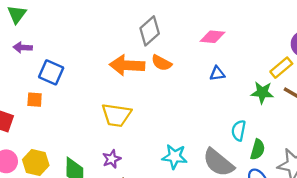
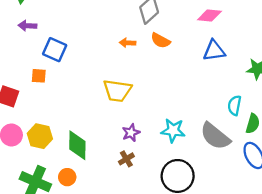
orange arrow: (127, 65) -> (128, 43), size x0.5
blue triangle: (217, 74) -> (214, 51), size x1.5
purple star: (112, 159) -> (131, 133), moved

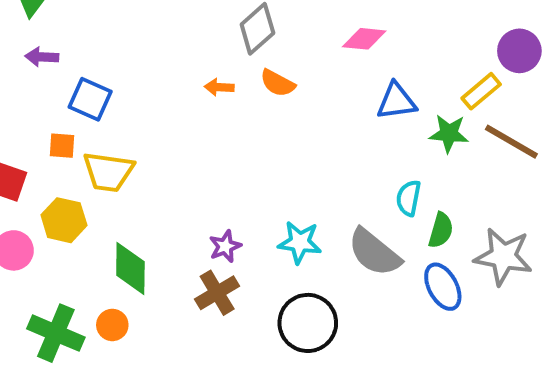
blue triangle: (214, 51) -> (396, 101), moved
yellow trapezoid: (117, 91) -> (108, 172), moved
yellow hexagon: (40, 136) -> (64, 220), moved
brown cross: (126, 159) -> (217, 293), size x1.5

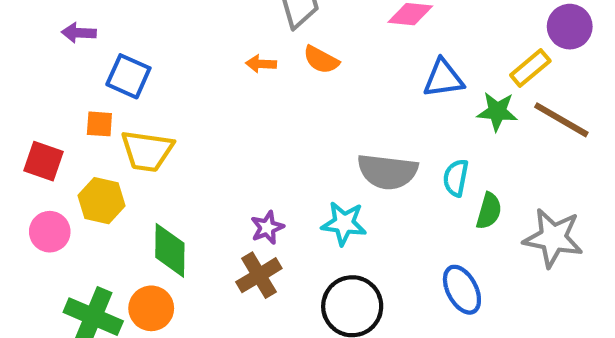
gray semicircle: (374, 252) -> (387, 172), moved, turned -32
blue ellipse: (443, 287) -> (462, 290), moved
orange circle: (112, 325) -> (151, 308), size x1.4

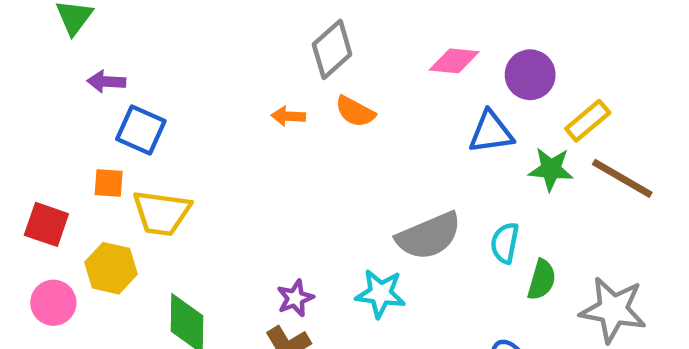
purple circle: (570, 27) -> (530, 75), moved
purple arrow: (79, 33) -> (106, 82), moved
gray semicircle: (387, 172) -> (429, 236), turned -30

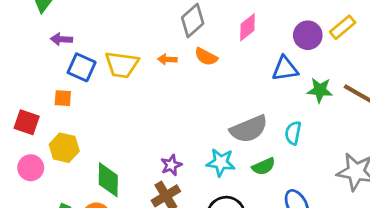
pink diamond: (454, 61) -> (248, 27), moved, turned -44
yellow rectangle: (588, 121) -> (343, 27), moved
yellow trapezoid: (162, 213) -> (122, 65), moved
green semicircle: (542, 280) -> (264, 166), moved, turned 50

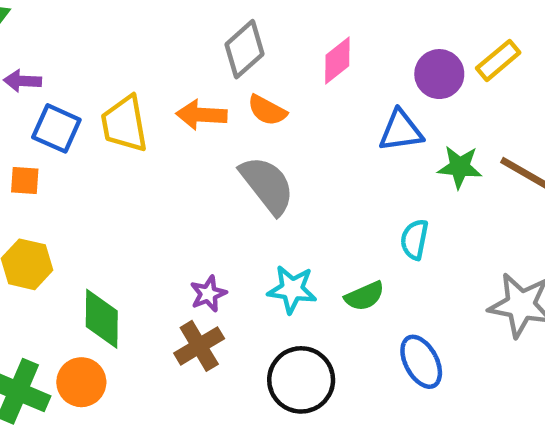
orange arrow: (167, 59) -> (201, 115), size x1.5
yellow trapezoid: (122, 65) -> (124, 124), turned 72
gray semicircle: (249, 129) -> (267, 185), moved, turned -105

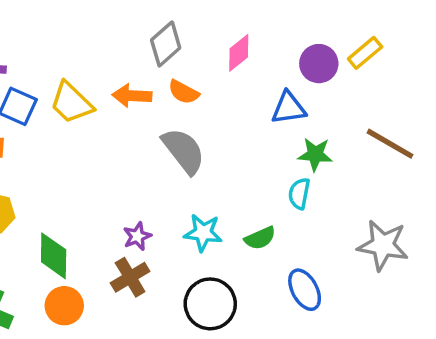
yellow trapezoid: (124, 124) -> (71, 103), turned -36
green star: (460, 167) -> (315, 154), moved
orange circle: (81, 382) -> (64, 306), moved

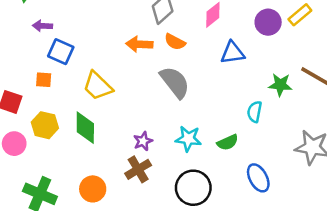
yellow trapezoid: (71, 103) -> (98, 86), moved
blue triangle: (289, 108) -> (232, 53), moved
green star: (315, 154) -> (280, 85), moved
green diamond: (54, 256) -> (85, 128), moved

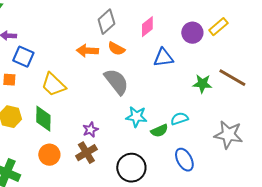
cyan semicircle: (255, 112) -> (179, 119), moved, turned 60
cyan star: (188, 139) -> (136, 117), moved
orange circle: (93, 189) -> (49, 155), moved

